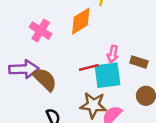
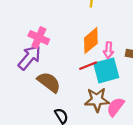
orange diamond: (81, 21) -> (91, 41), moved
purple arrow: (24, 69) -> (29, 58), moved, turned -40

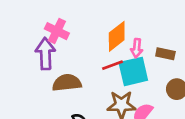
purple arrow: (29, 58) -> (45, 54), turned -44
brown semicircle: (49, 82) -> (67, 83), turned -45

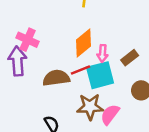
brown rectangle: (165, 54) -> (130, 58), turned -48
brown semicircle: (67, 83) -> (56, 78), moved

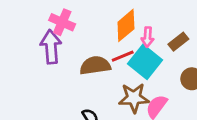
cyan square: (100, 75) -> (145, 62), turned -36

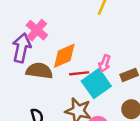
orange diamond: (126, 25) -> (64, 56), moved
brown semicircle: (95, 65) -> (39, 71), moved

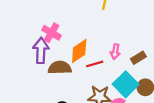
cyan square: (96, 84) -> (126, 84), moved

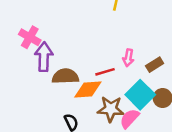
pink cross: (52, 33) -> (30, 37), moved
orange diamond: (79, 51) -> (88, 90), moved, turned 30

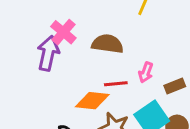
pink cross: (30, 37) -> (63, 32), moved
brown semicircle: (65, 76) -> (107, 44), moved

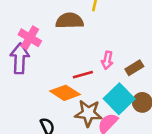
brown semicircle: (107, 44) -> (70, 21), moved
orange diamond: (92, 101) -> (65, 93), turned 36

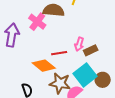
pink cross: (30, 38) -> (37, 22), moved
brown rectangle: (134, 68) -> (91, 50), moved

